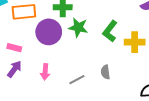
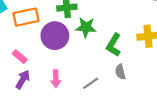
green L-shape: (110, 31) -> (114, 45), moved
pink rectangle: (14, 48) -> (20, 57), turned 32

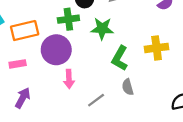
green star: (86, 27) -> (102, 29), moved
pink rectangle: (20, 57) -> (18, 64), moved, turned -48
pink arrow: (56, 79) -> (69, 79), moved

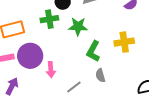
purple circle: (56, 50) -> (30, 56), moved

